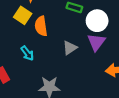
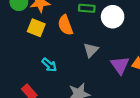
orange semicircle: (41, 26) -> (65, 25), moved
purple triangle: (96, 42) -> (120, 65), moved

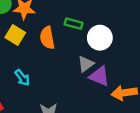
gray triangle: (91, 50) -> (86, 64), moved
purple triangle: (120, 65) -> (99, 76), moved, turned -42

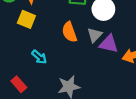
orange semicircle: (47, 38) -> (69, 32), moved

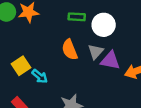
yellow square: (26, 19) -> (21, 66), moved, turned 36

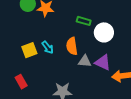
gray triangle: (96, 52) -> (85, 61), moved, turned 40
cyan arrow: (40, 76) -> (48, 47), moved

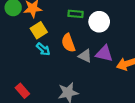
yellow square: (29, 50) -> (39, 30), moved
gray triangle: (85, 61) -> (85, 56), turned 32

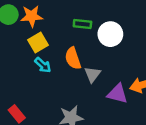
purple triangle: (104, 54) -> (118, 94), moved
gray triangle: (85, 56) -> (92, 74), turned 40

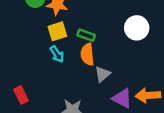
green rectangle: (82, 24) -> (86, 35), moved
white circle: (110, 34) -> (137, 28), moved

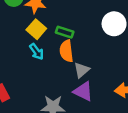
yellow square: (57, 31) -> (36, 29), turned -30
purple triangle: (122, 98) -> (83, 91), moved

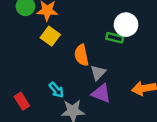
green rectangle: (65, 32) -> (115, 38), moved
cyan arrow: (36, 52) -> (56, 90), moved

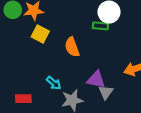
gray triangle: (98, 73) -> (106, 92), moved
red rectangle: (22, 101) -> (23, 99), turned -49

